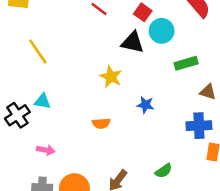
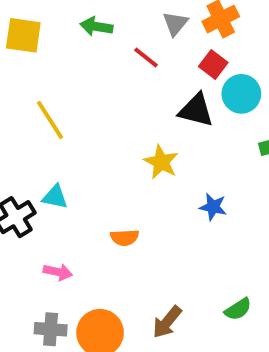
orange semicircle: (101, 123) -> (125, 238), moved

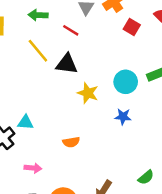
red square: (213, 65) -> (132, 27), moved
cyan circle: (241, 94) -> (126, 82), moved
black triangle: (196, 110) -> (67, 64), moved
yellow line: (50, 120) -> (38, 51), moved

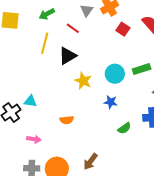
green arrow: (38, 15) -> (47, 14), turned -35
yellow line: (38, 51) -> (45, 43), turned 50
black triangle: (67, 64) -> (68, 56), turned -42
green semicircle: (146, 177) -> (124, 128), moved

